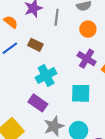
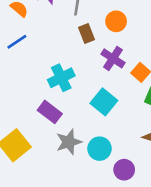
brown rectangle: (35, 45) -> (86, 34), moved, turned 40
cyan square: (81, 93) -> (104, 102), turned 36

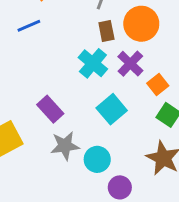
orange circle: (116, 21) -> (141, 24), size x1.5
cyan cross: (61, 78) -> (93, 63), moved, turned -35

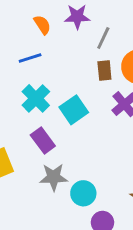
cyan cross: (93, 63) -> (36, 98), moved
cyan square: (112, 109) -> (74, 110), moved

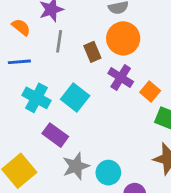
gray line: (103, 38) -> (59, 41), moved
blue line: (30, 58) -> (19, 62), turned 30

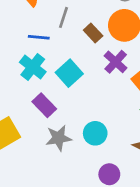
brown rectangle: (92, 52) -> (93, 33), turned -30
blue line: (19, 62) -> (39, 37), moved
cyan circle: (108, 173) -> (95, 133), moved

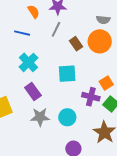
blue line: (39, 37) -> (22, 33), moved
purple cross: (116, 62) -> (91, 97), moved, turned -36
cyan square: (69, 73) -> (67, 74), moved, turned 30

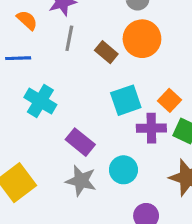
cyan square: (67, 74) -> (126, 100), moved
purple rectangle: (33, 91) -> (80, 142), moved
gray star: (40, 117) -> (81, 181), turned 30

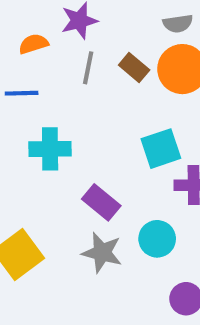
orange semicircle: (27, 20) -> (33, 44), turned -60
brown rectangle: (106, 52) -> (134, 68), moved
cyan cross: (40, 101) -> (50, 149), turned -32

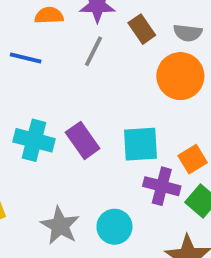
brown rectangle: (134, 68) -> (142, 29), moved
cyan cross: (50, 149) -> (34, 140), moved
purple rectangle: (101, 202) -> (83, 140), moved

